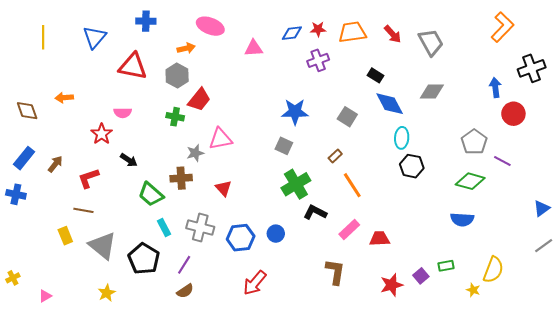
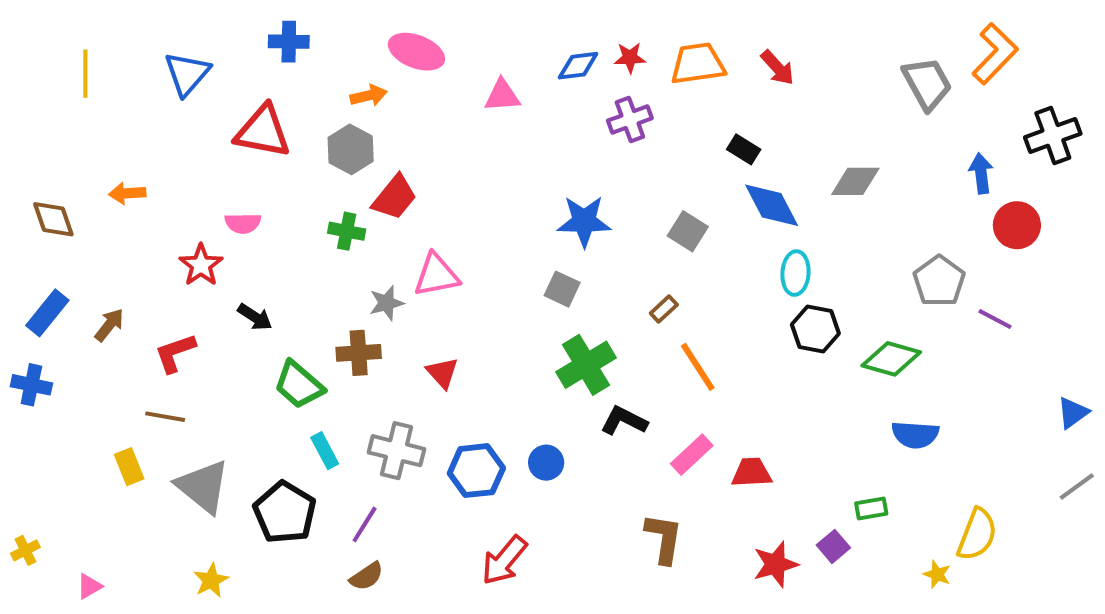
gray trapezoid: (431, 42) -> (927, 84), moved
green diamond: (470, 181) -> (891, 359), moved
green rectangle: (446, 266) -> (871, 508), moved

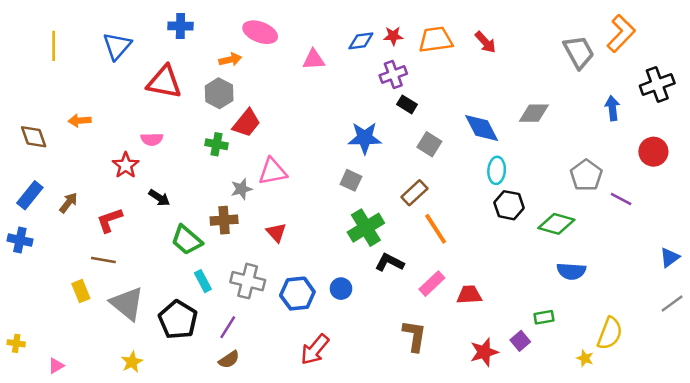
black rectangle: (744, 149) -> (407, 104), moved
red circle: (1017, 225) -> (653, 152), moved
brown rectangle: (664, 309) -> (414, 193), size x1.5
yellow cross: (25, 550) -> (16, 343), turned 35

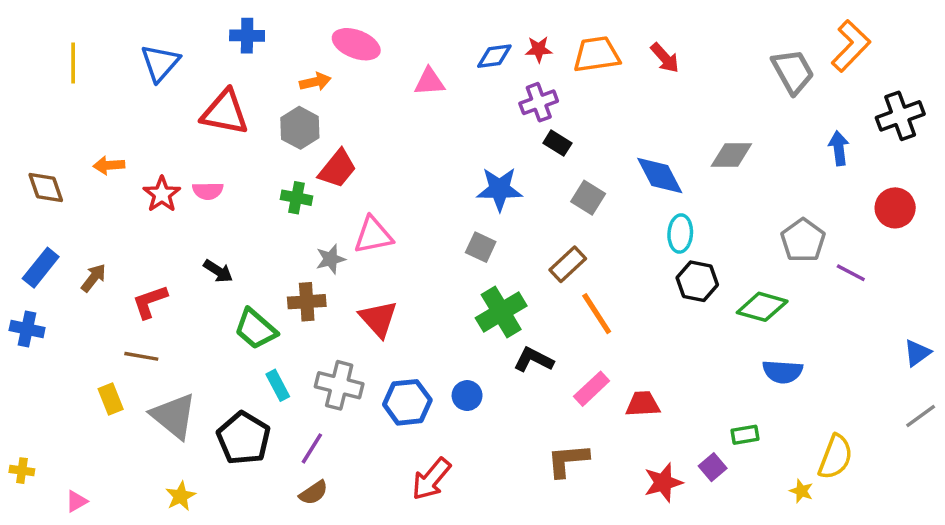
red star: (126, 165) -> (162, 194), moved
red triangle: (276, 233) -> (378, 319), size x1.4
brown L-shape: (414, 336) -> (568, 460), turned -104

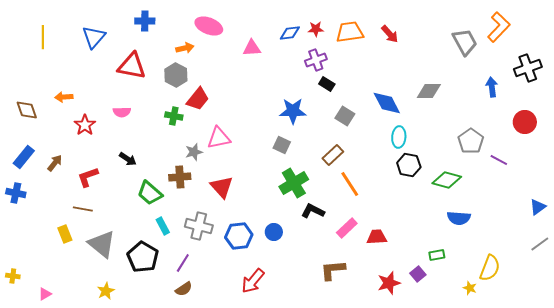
red star: (162, 194) -> (85, 125), moved

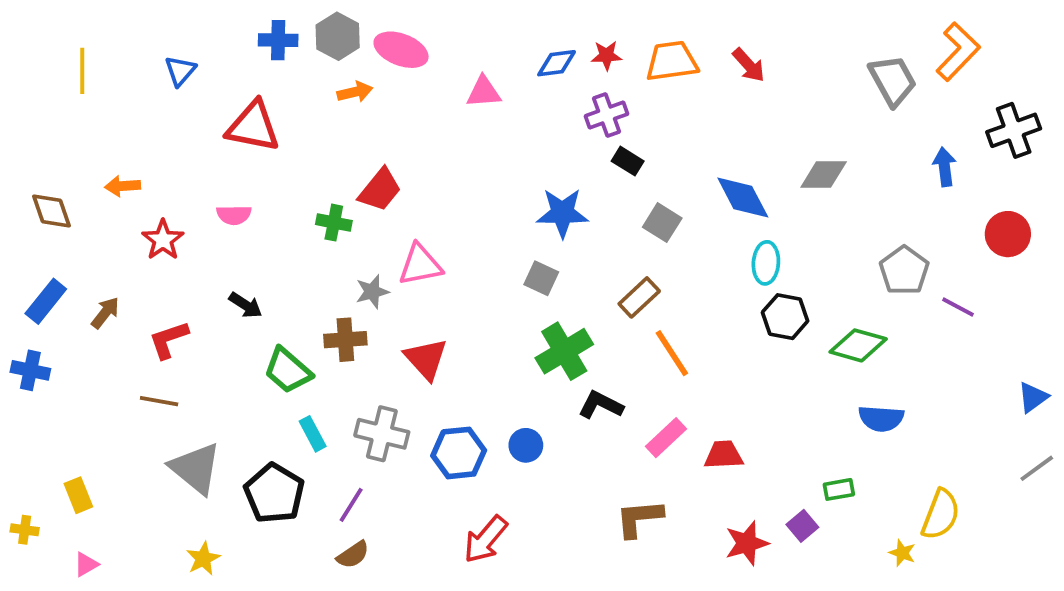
blue triangle: (94, 37) -> (180, 71), size x0.7
gray hexagon: (176, 75) -> (338, 36), moved
yellow rectangle: (65, 234) -> (78, 495), moved

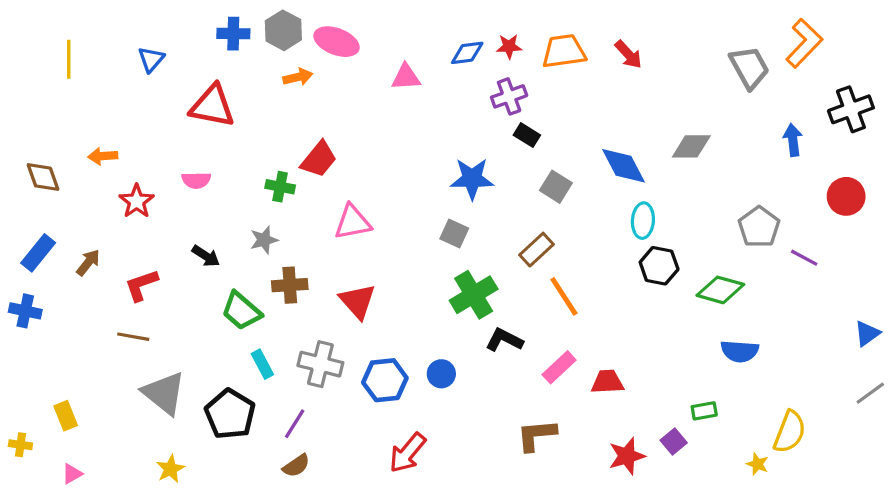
gray star: (372, 292) -> (264, 240), moved

